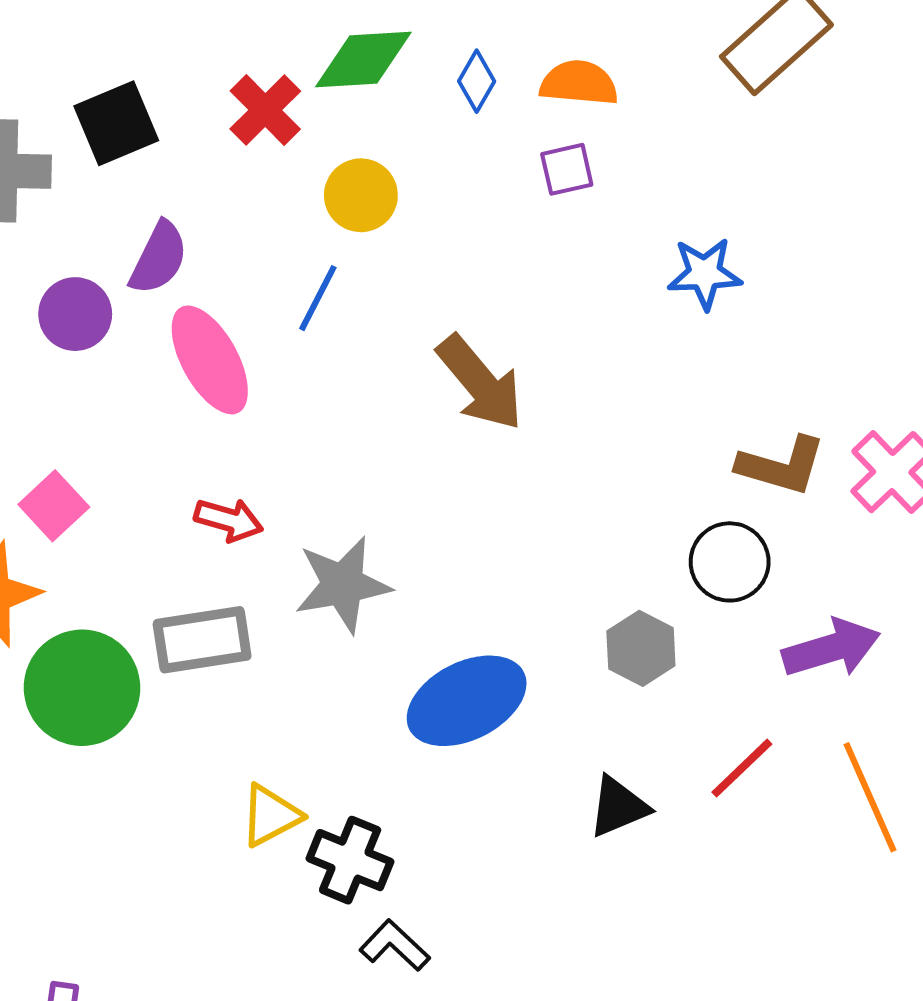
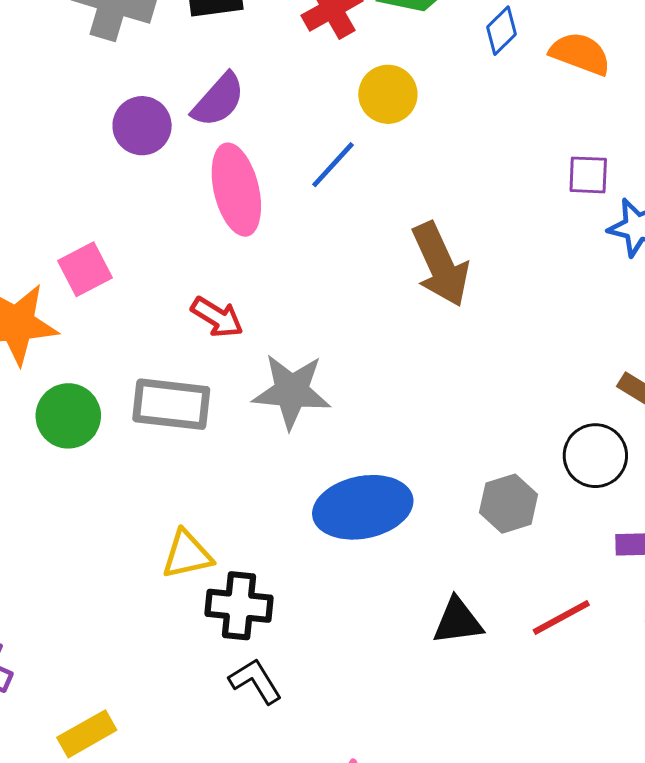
purple square: (567, 169) -> (588, 175), moved
green circle: (82, 688) -> (68, 416), size x0.7
black cross: (350, 860) -> (239, 606), turned -32

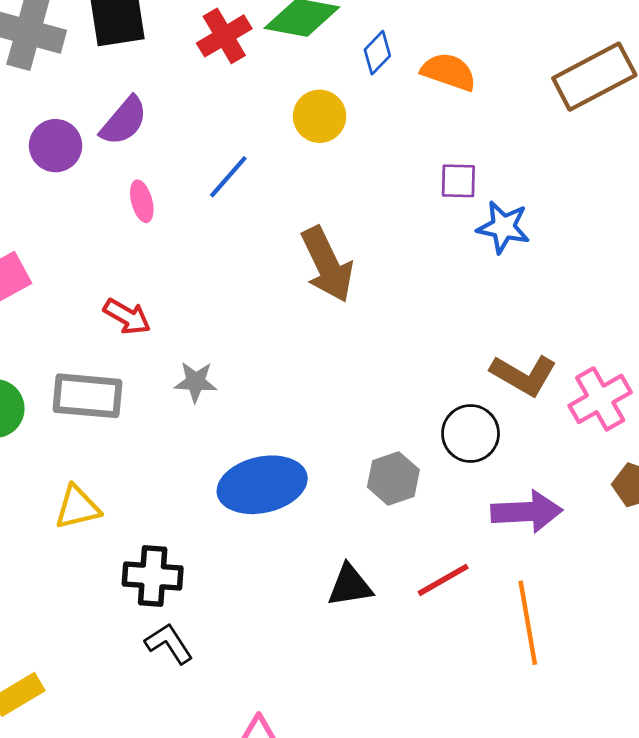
yellow circle: (388, 94) -> (320, 116), moved
pink ellipse: (236, 190) -> (142, 201), size x0.5
gray star: (292, 391) -> (196, 382), size x0.6
yellow triangle: (187, 555) -> (77, 507), moved

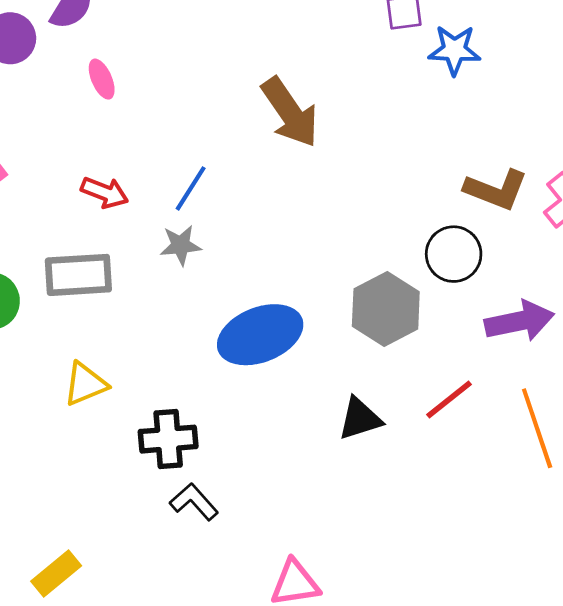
blue line: (228, 177) -> (191, 188), moved
gray hexagon: (393, 478) -> (386, 309), size x1.4

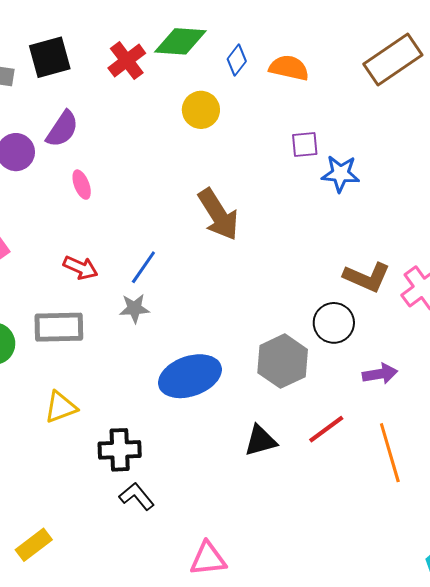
purple arrow: (519, 321) -> (380, 374), size x0.7

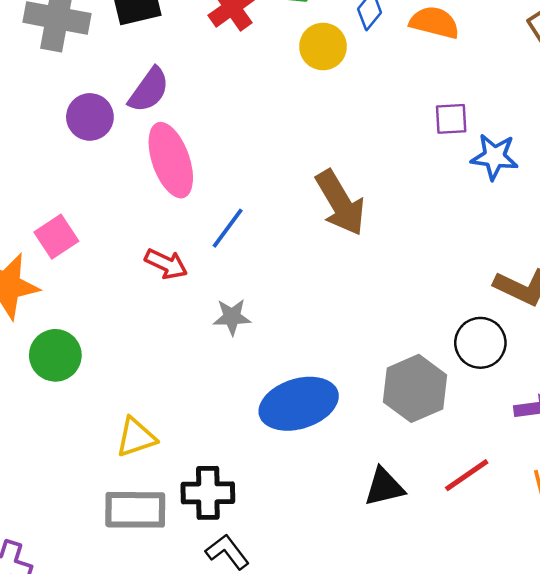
yellow circle: (201, 110) -> (323, 46), moved
pink ellipse: (82, 185) -> (171, 160), size x2.0
blue line: (143, 267) -> (228, 228), moved
gray rectangle: (59, 327) -> (135, 510), moved

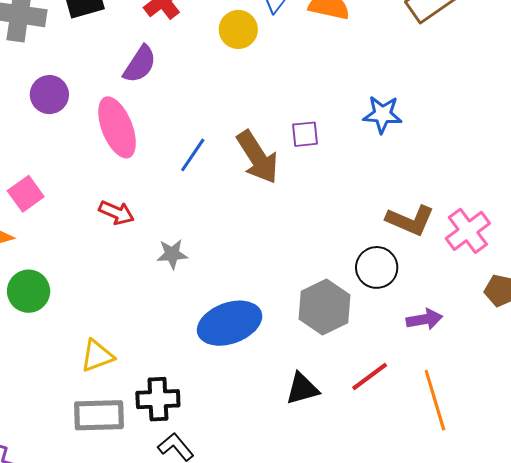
purple semicircle: (149, 90) -> (140, 64), moved
purple square: (451, 119) -> (305, 134), moved
blue line: (228, 228) -> (193, 155), moved

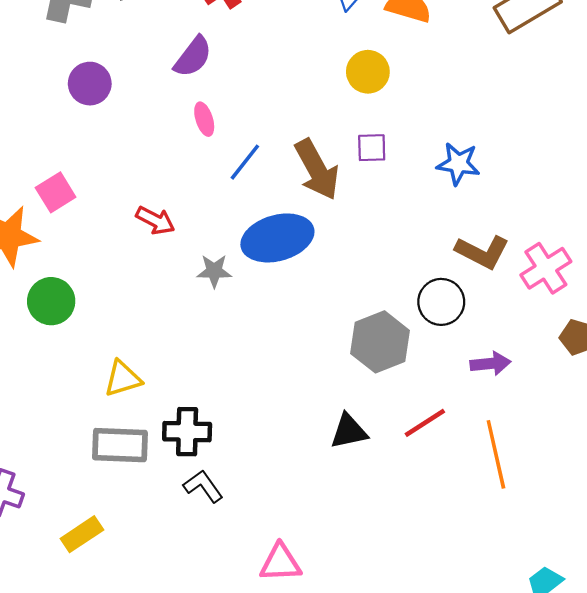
yellow circle: (238, 29) -> (368, 72), moved
blue star: (382, 114) -> (458, 164), moved
pink ellipse: (117, 127) -> (204, 119), moved, size x0.5
blue ellipse: (230, 323) -> (277, 238), moved

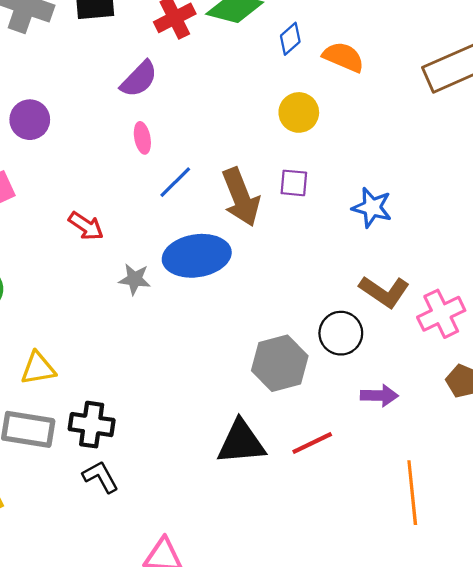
purple circle: (90, 84) -> (30, 120), moved
black triangle: (349, 431) -> (241, 442), size x1.4
orange line: (496, 454) -> (412, 493), moved

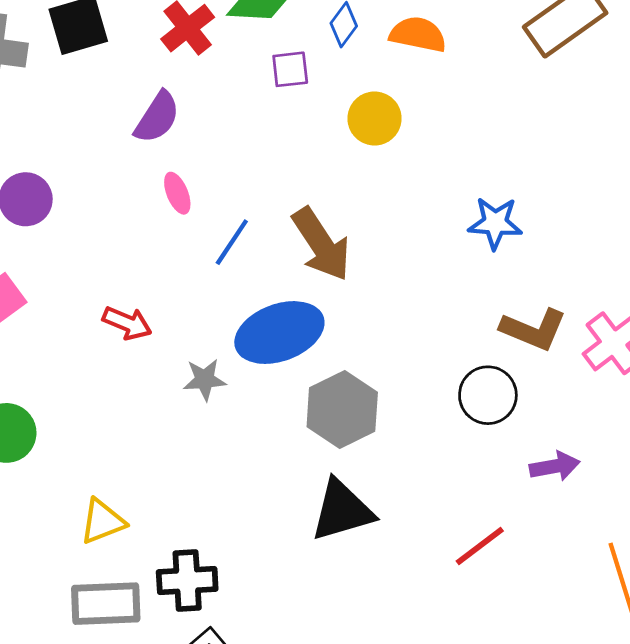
purple square: (294, 183) -> (290, 69), moved
gray hexagon: (280, 363) -> (342, 410), moved
black triangle: (241, 442) -> (342, 510), moved

